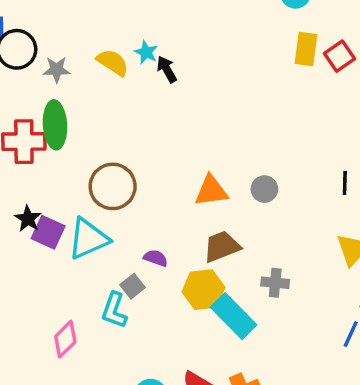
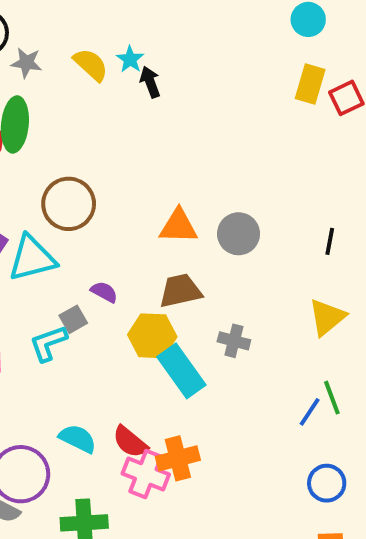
gray circle: (264, 189) -> (239, 234), size x1.4
cyan L-shape: (114, 310) -> (48, 343), turned 42

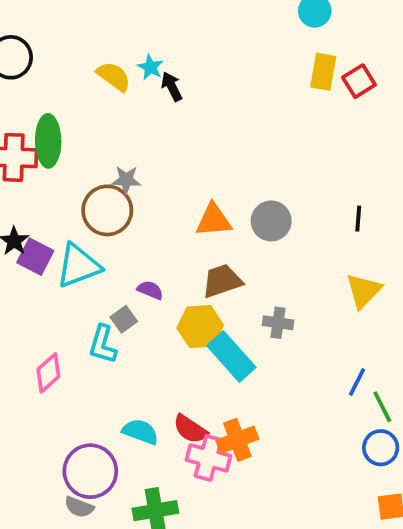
gray star: (26, 63) -> (126, 180), moved
cyan L-shape: (48, 343) -> (103, 344), turned -48
green line: (332, 398) -> (382, 407), moved

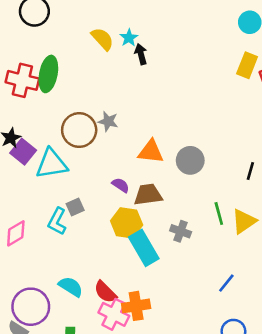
gray star: (126, 180) -> (108, 121), moved
purple semicircle: (150, 290) -> (121, 185), moved
green line: (382, 407) -> (219, 213), moved

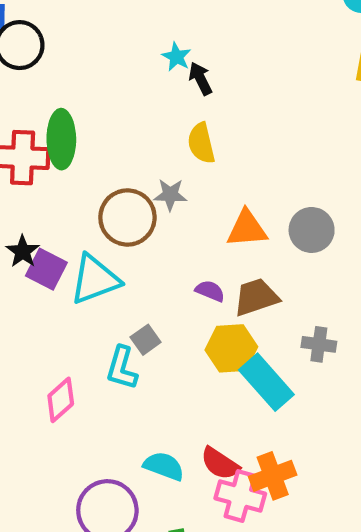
yellow semicircle: (102, 39) -> (201, 143), moved, turned -140

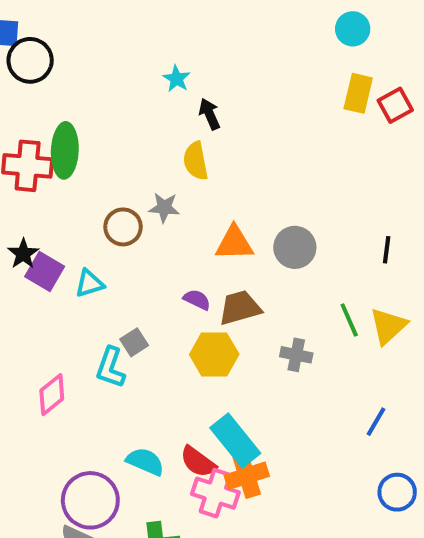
black arrow: (200, 79) -> (210, 114), moved
brown circle: (127, 217) -> (123, 227), size x0.7
cyan triangle: (95, 279) -> (89, 283), size x0.6
cyan rectangle: (266, 382) -> (235, 441), moved

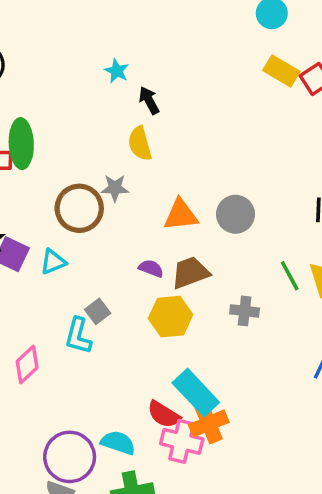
yellow rectangle: (358, 93) -> (281, 71), turned -68
brown circle: (123, 227) -> (79, 208), size x1.4
cyan semicircle: (145, 462) -> (118, 443), moved

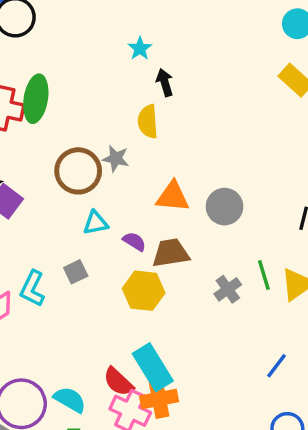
cyan triangle: (53, 262) -> (96, 223), moved
gray cross: (245, 311) -> (228, 289), moved, turned 36
cyan L-shape: (78, 336) -> (32, 289), moved

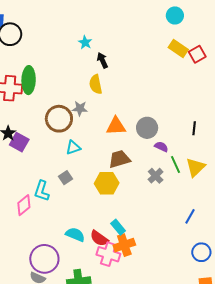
purple semicircle: (134, 241) -> (161, 147), moved
cyan rectangle: (153, 367) -> (118, 227), size x0.6
cyan semicircle: (70, 400) -> (75, 235), moved

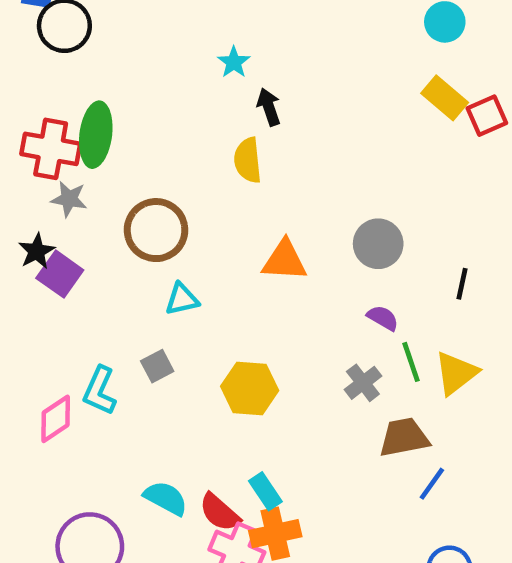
gray star: (80, 108) -> (69, 199), moved
gray circle: (147, 128) -> (378, 244), moved
brown trapezoid: (119, 159) -> (404, 437), moved

